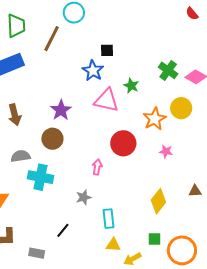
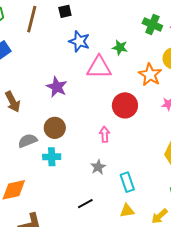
black square: (107, 50) -> (65, 11), moved
brown circle: (52, 139) -> (55, 128), moved
cyan cross: (41, 177) -> (52, 157), size x0.7
black line: (63, 230) -> (85, 204), turned 35
yellow triangle: (113, 245) -> (127, 211), moved

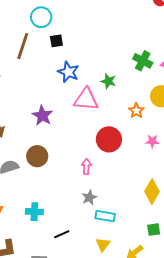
orange star: (150, 75) -> (136, 111), size x0.7
cyan cross: (52, 157) -> (34, 212), moved
gray star: (98, 167) -> (89, 197), moved
cyan rectangle: (127, 182) -> (105, 216), turned -66
yellow triangle: (127, 211) -> (103, 244), turned -49

